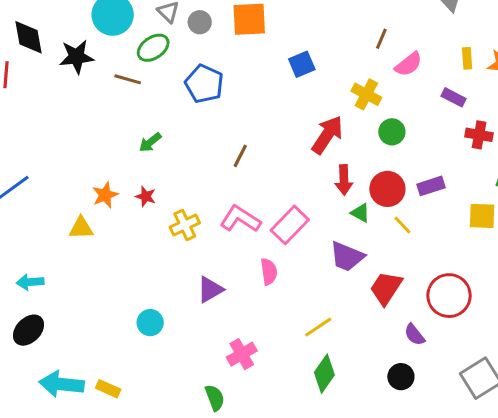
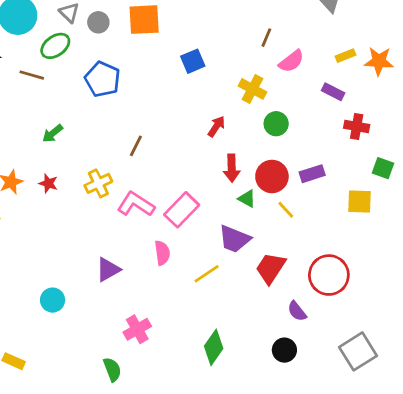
yellow rectangle: (467, 58) -> (346, 56), turned 72
red arrow: (327, 135) -> (216, 126), size x0.6
yellow cross: (185, 225) -> (98, 183), moved
yellow line: (318, 327) -> (207, 274), moved

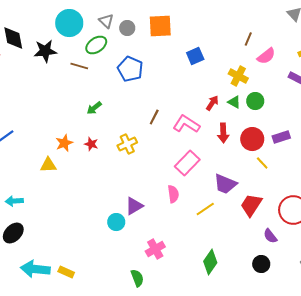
green triangle: (247, 199) -> (234, 102), moved
pink L-shape: (136, 204) -> (186, 124), moved
cyan circle: (53, 300) -> (116, 222), moved

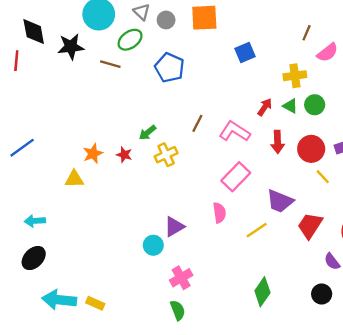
yellow cross: (238, 76) -> (295, 76), turned -36
green arrow: (94, 108) -> (147, 133), moved
pink cross: (155, 249) -> (181, 278), moved

